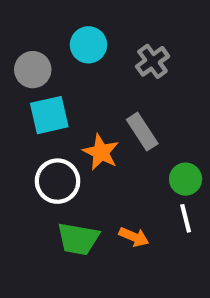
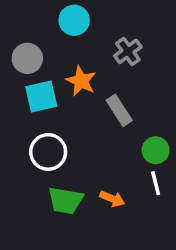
cyan circle: (88, 45) -> (74, 20), moved
orange star: (101, 152) -> (81, 81), moved

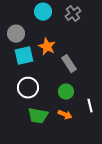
gray cross: (128, 51) -> (73, 14), moved
green circle: (156, 150) -> (66, 92), moved

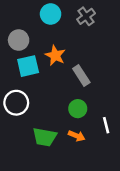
white circle: (28, 88) -> (16, 103), moved

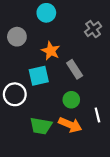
gray cross: (86, 16) -> (93, 29), moved
cyan square: (28, 66) -> (39, 76), moved
orange arrow: (77, 136) -> (70, 125), size x1.5

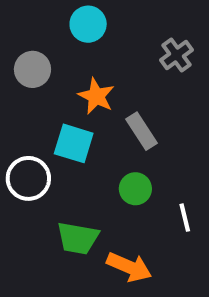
cyan square: (39, 76) -> (74, 143), turned 30
orange arrow: (70, 125) -> (129, 267), moved

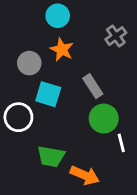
gray circle: (32, 69) -> (29, 63), moved
orange star: (96, 96) -> (62, 50), moved
green circle: (135, 189) -> (104, 119), moved, size x1.4

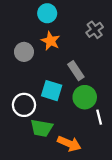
cyan square: (48, 94) -> (52, 91), moved
white circle: (18, 117) -> (24, 105), moved

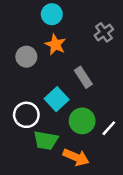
cyan square: (52, 91) -> (57, 99), turned 30
green circle: (85, 97) -> (82, 121), moved
white line: (99, 117) -> (109, 128), turned 56

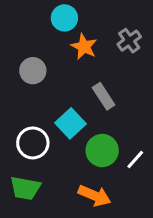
orange star: (55, 45) -> (84, 47), moved
green trapezoid: (46, 140) -> (25, 188), moved

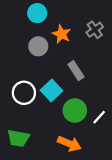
cyan circle: (64, 18) -> (37, 13), moved
gray circle: (33, 71) -> (38, 46), moved
white circle: (33, 143) -> (24, 93), moved

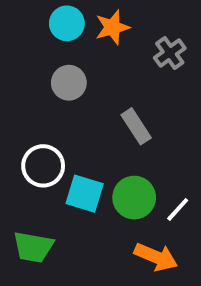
orange star: (62, 34) -> (112, 27), moved, turned 30
cyan square: (52, 91) -> (85, 194), moved, turned -30
orange arrow: (69, 144) -> (156, 257), moved

